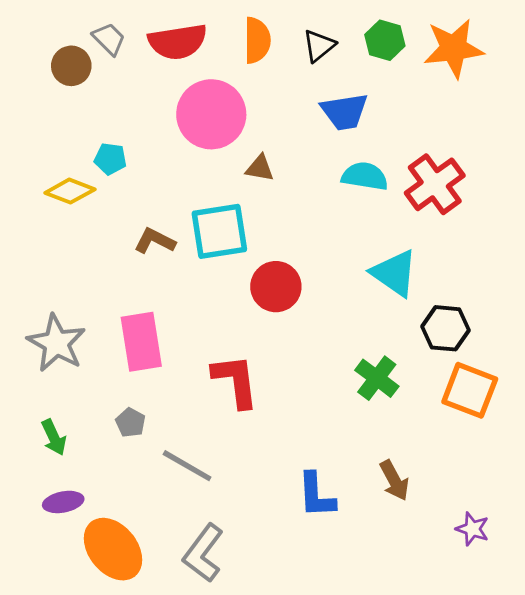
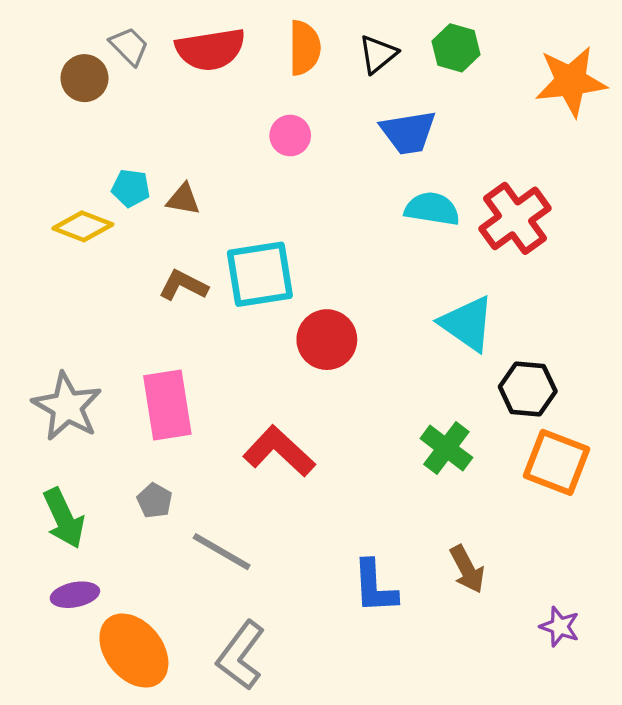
orange star: (454, 48) -> (571, 81), moved
pink circle: (211, 114) -> (290, 136), moved, size x0.5
brown triangle: (260, 168) -> (183, 199), moved
red L-shape: (235, 381) -> (279, 451), turned -40
green arrow: (54, 437) -> (64, 518), size x1.4

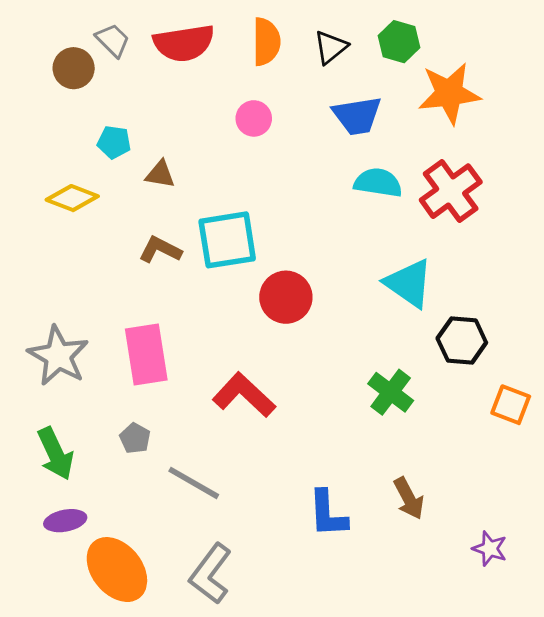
orange star: (571, 81) -> (449, 93), moved
cyan pentagon: (131, 188) -> (114, 142), moved
orange square: (556, 462) -> (511, 405), moved, size x0.7

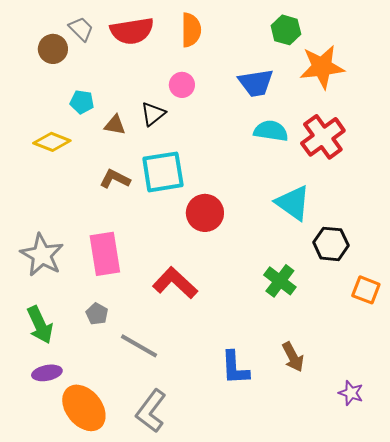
black triangle: (331, 47) -> (153, 114), moved

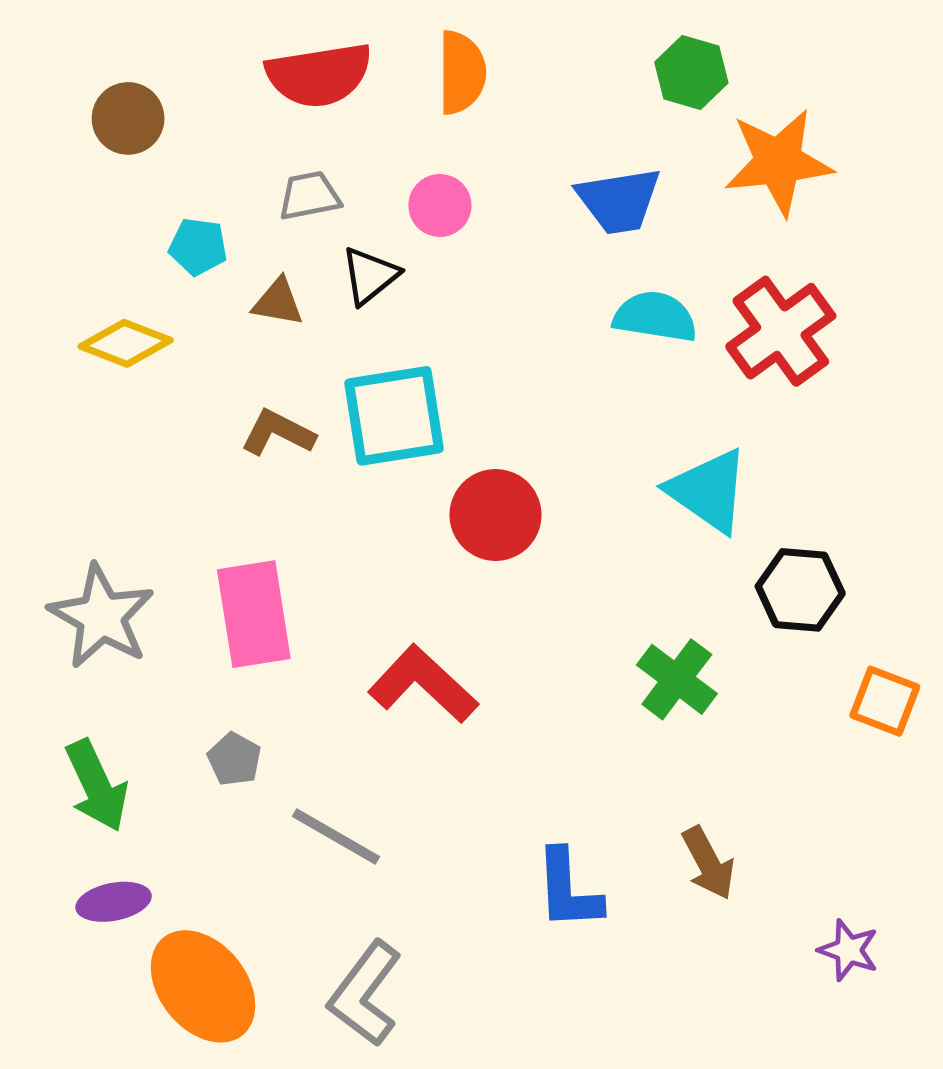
gray trapezoid: (81, 29) -> (309, 196), moved, turned -56

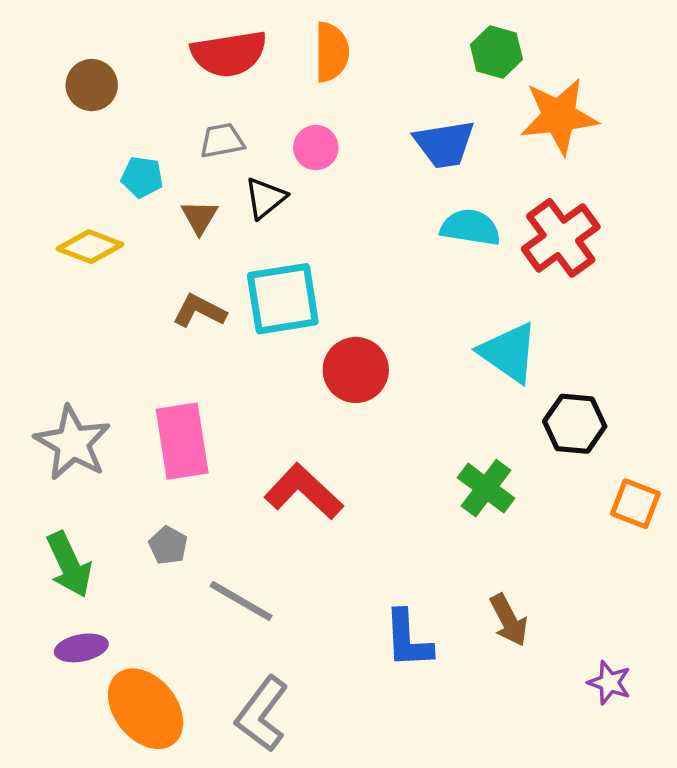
brown triangle: (278, 302) -> (199, 217), turned 51

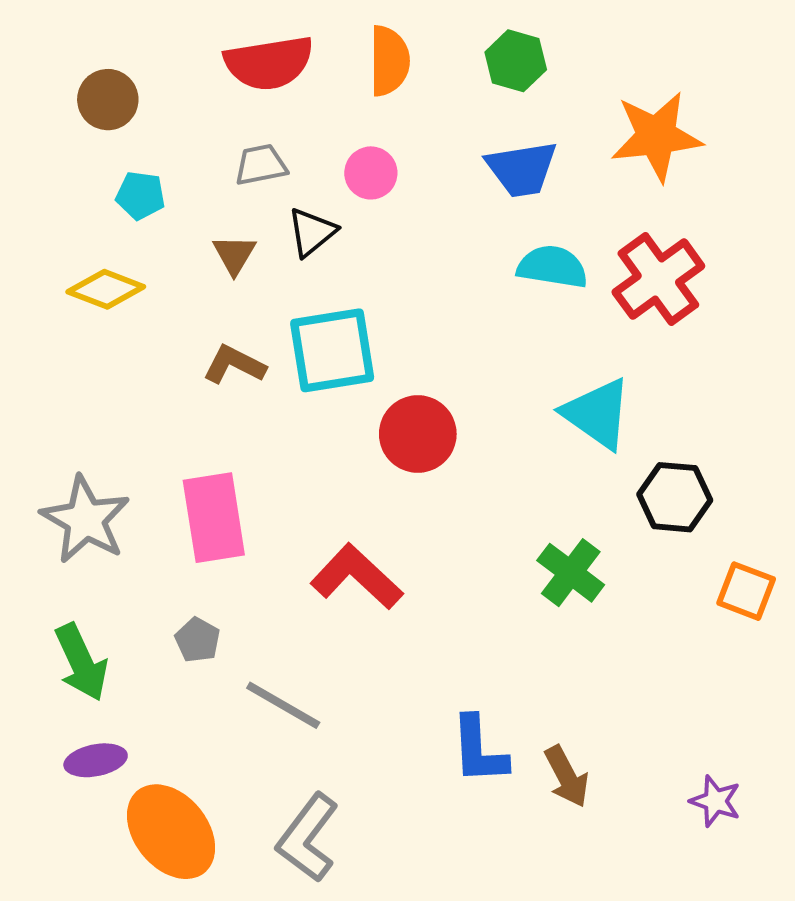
green hexagon: (496, 52) -> (516, 61), moved
cyan pentagon: (142, 177) -> (140, 195), moved
brown arrow: (509, 620) -> (567, 777), moved

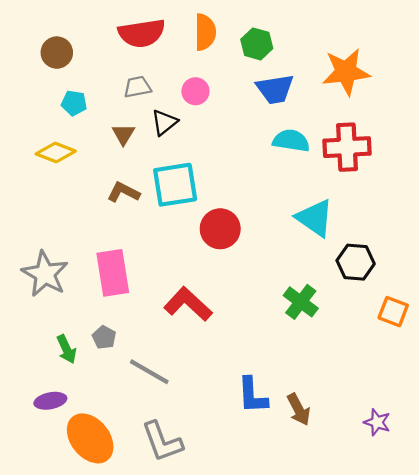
green hexagon: (516, 61) -> (257, 44), moved
red cross: (658, 279) -> (347, 147), turned 33
green arrow: (81, 662) -> (66, 349), moved, size x0.7
gray L-shape: (308, 838) -> (162, 442), turned -57

